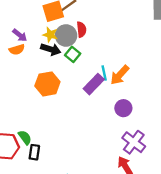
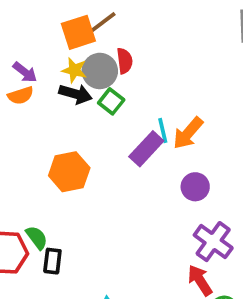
orange hexagon: (47, 84) -> (69, 172), moved

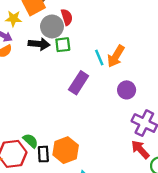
yellow star: (74, 70) -> (13, 19), moved
green square: (111, 101) -> (63, 45), turned -35
purple rectangle: (146, 149) -> (79, 83), moved
orange hexagon: (69, 172) -> (66, 150), moved

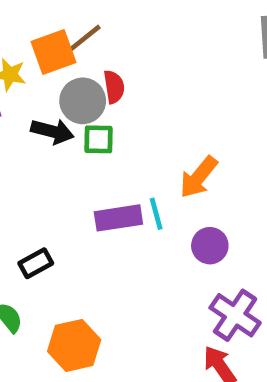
cyan line: (99, 57) -> (156, 214), moved
purple rectangle: (79, 83) -> (118, 218), turned 40
black rectangle: (43, 154) -> (36, 263), moved, turned 56

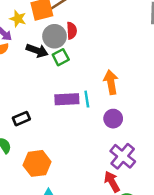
green square: (99, 139) -> (61, 57), turned -35
orange arrow: (199, 177) -> (111, 82), turned 125

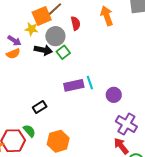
yellow star: (18, 19) -> (32, 29), moved
red semicircle: (72, 31) -> (76, 23), moved
orange arrow: (111, 82) -> (107, 16), moved

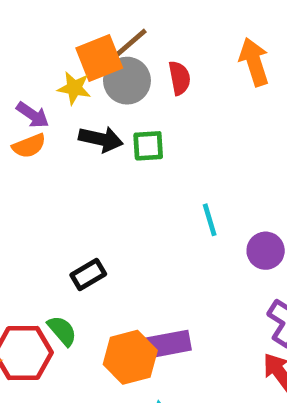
gray circle: (55, 36) -> (127, 81), moved
green square: (63, 52) -> (148, 146), turned 32
purple rectangle: (74, 85) -> (166, 344), moved

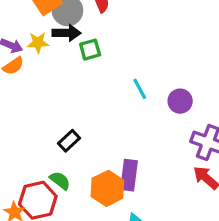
yellow star: (74, 88) -> (38, 43), moved
black arrow: (101, 139) -> (67, 33), moved
purple rectangle: (166, 344) -> (129, 175), turned -60

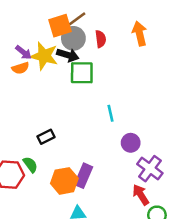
yellow star: (38, 43) -> (44, 56), size x1.6
green square: (90, 50) -> (82, 73), size x1.5
purple circle: (180, 101) -> (131, 143), moved

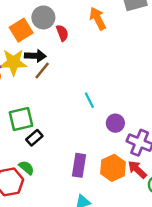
brown line: (77, 19) -> (42, 71), moved
gray circle: (73, 38) -> (43, 17), moved
green square: (82, 73) -> (21, 119), moved
orange hexagon: (64, 181) -> (113, 168), moved

